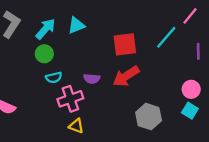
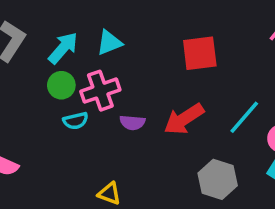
cyan line: (166, 37) -> (244, 117), moved
red square: (125, 44) -> (200, 53), moved
pink cross: (70, 99) -> (100, 91), moved

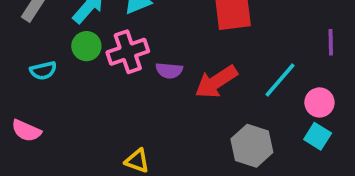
cyan semicircle: (76, 121) -> (43, 71), moved
purple semicircle: (132, 123) -> (169, 71), moved

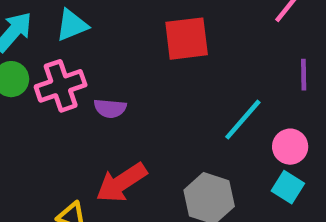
red arrow: (216, 82) -> (121, 183), moved

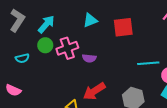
cyan triangle: (72, 25) -> (90, 20), moved
cyan line: (243, 120) -> (148, 63), turned 45

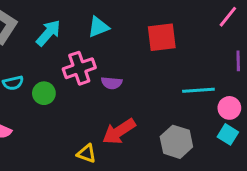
cyan triangle: (90, 20) -> (98, 27), moved
green circle: (45, 45) -> (44, 93), moved

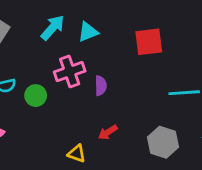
cyan arrow: (48, 33) -> (53, 28), moved
purple semicircle: (112, 83) -> (101, 86), turned -96
red arrow: (119, 131) -> (108, 132), size x0.6

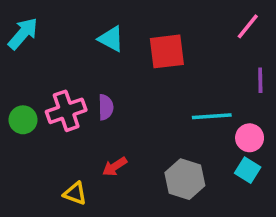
cyan arrow: (53, 28) -> (23, 34), moved
cyan triangle: (88, 32) -> (111, 39), moved, turned 50
pink cross: (70, 72) -> (66, 111), moved

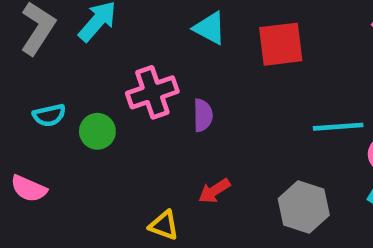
pink cross: (66, 111) -> (152, 92), moved

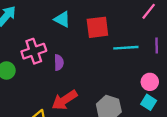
cyan line: (338, 127) -> (126, 48), moved
red arrow: (214, 191) -> (64, 100), size x1.6

